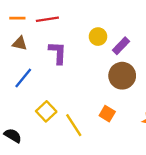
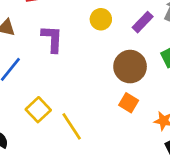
purple rectangle: (121, 46) -> (143, 22), moved
orange square: (107, 114) -> (129, 103), moved

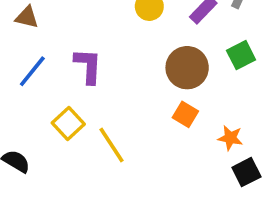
purple L-shape: (52, 39) -> (88, 66), moved

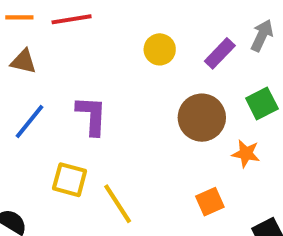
orange square: (185, 114) -> (210, 202), moved, turned 35
yellow square: (68, 123) -> (70, 180), turned -32
orange star: (230, 138) -> (246, 154), moved

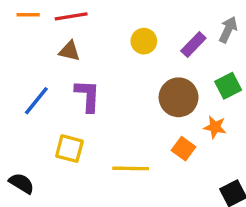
brown triangle: (23, 61) -> (69, 51), moved
orange square: (210, 202) -> (184, 149), moved, turned -30
yellow line: (118, 204) -> (131, 168), moved, turned -56

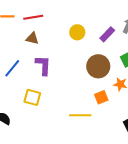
orange square: (184, 149) -> (101, 97), turned 32
yellow line: (131, 168) -> (80, 115), moved

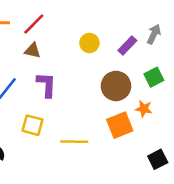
red line: (33, 17) -> (34, 24), turned -36
orange square: (101, 97) -> (120, 125), size x1.5
yellow line: (80, 115) -> (74, 142), moved

